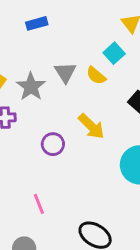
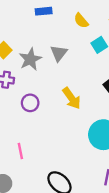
yellow semicircle: (96, 76) -> (81, 21), moved
purple circle: (53, 144) -> (30, 103), moved

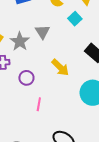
pink line: (20, 151) -> (39, 104), moved, turned 32

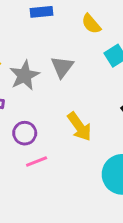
pink line: (39, 104) -> (37, 161), moved, turned 48

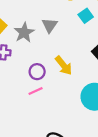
purple circle: (25, 133) -> (37, 72), moved

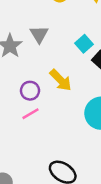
cyan square: (86, 16) -> (84, 44), moved

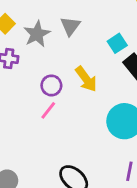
pink line: (30, 114) -> (48, 110), turned -30

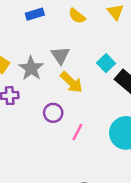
yellow arrow: (86, 79) -> (71, 82), moved
pink line: (48, 110) -> (77, 132), moved

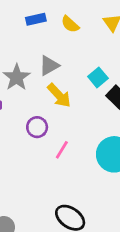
blue rectangle: (35, 14) -> (36, 19), moved
gray triangle: (60, 55) -> (49, 66), turned 30

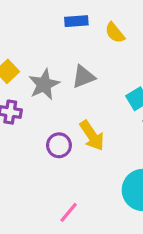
yellow arrow: (59, 95) -> (92, 136), moved
pink line: (62, 150) -> (69, 212), moved

